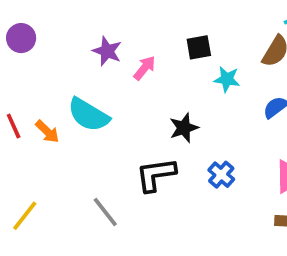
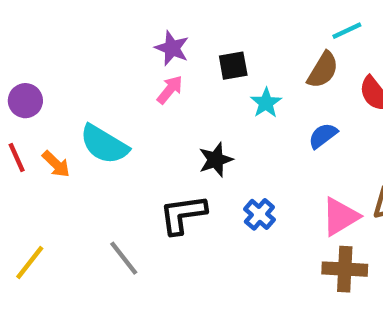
purple circle: (21, 38) -> (25, 101), moved
purple star: (107, 51) -> (172, 48), moved
cyan star: (227, 79) -> (266, 103), turned 30

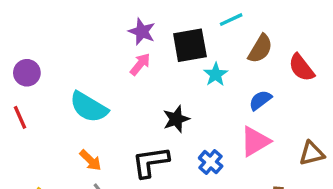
cyan line: (347, 31) -> (231, 20), moved
black square: (233, 66) -> (190, 45), size x1.5
orange arrow: (56, 164) -> (90, 160), moved
pink triangle: (340, 217) -> (255, 141), moved

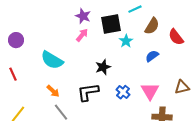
red line: (20, 117) -> (13, 74), moved
pink triangle: (255, 141) -> (150, 91), moved, turned -30

